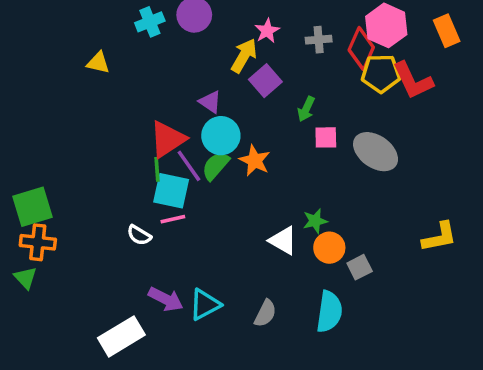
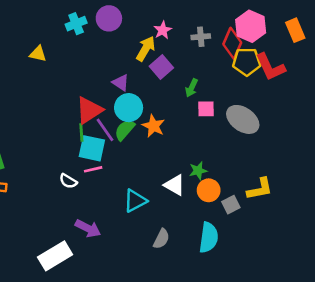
yellow L-shape: (440, 237) -> (260, 189), moved
cyan triangle: (205, 305) -> (135, 201), moved

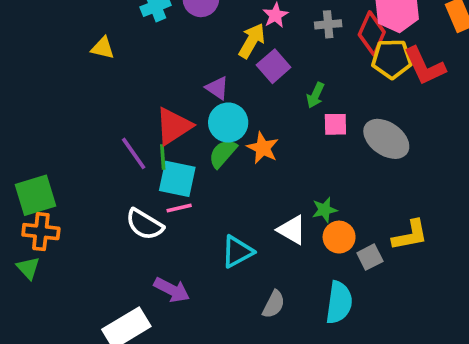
purple line: (105, 130) -> (134, 153), moved
white semicircle: (68, 181) -> (145, 224), size x1.5

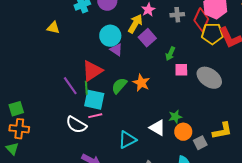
cyan circle: (228, 123) -> (110, 36), moved
green square: (35, 195) -> (16, 109), size x0.7

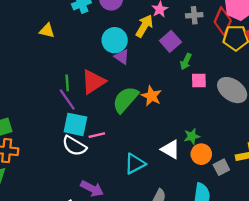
purple square: (147, 38) -> (170, 41), moved
green semicircle: (119, 86) -> (125, 100), size x1.4
green line: (86, 88) -> (67, 83), moved
cyan square: (94, 100) -> (75, 124), moved

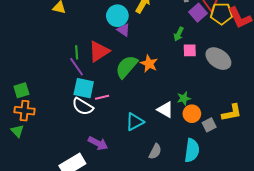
purple square: (170, 41) -> (198, 13), moved

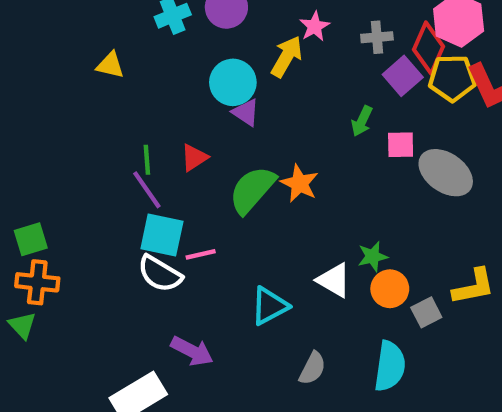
pink square: (190, 50) -> (401, 145), moved
red triangle: (99, 51) -> (194, 158), size x0.6

